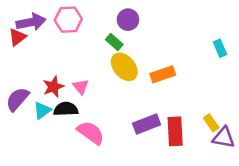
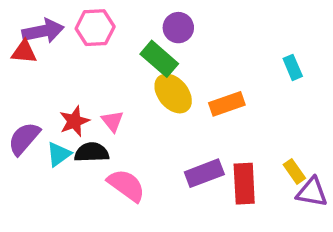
red triangle: (17, 37) -> (24, 52), turned 42
green rectangle: (114, 42) -> (159, 59), size x1.5
cyan rectangle: (220, 48) -> (293, 67), moved

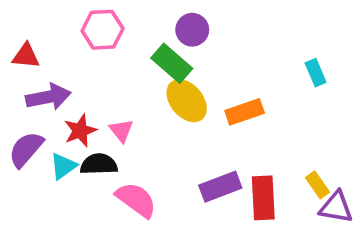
purple arrow: (43, 31) -> (48, 97), moved

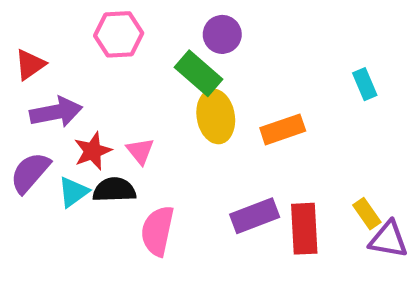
red triangle: (26, 56) -> (30, 65), turned -40
yellow ellipse: (187, 101) -> (216, 116), turned 30
pink semicircle: (136, 200) -> (157, 231), turned -114

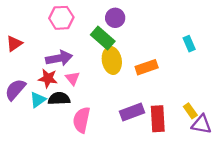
red triangle: (30, 65) -> (14, 44), moved
purple arrow: (56, 112) -> (59, 58), moved
red star: (93, 151) -> (48, 78), turned 30

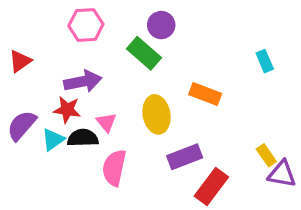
yellow ellipse: (112, 60) -> (156, 114), moved
orange rectangle: (147, 67) -> (205, 94), turned 40
pink triangle: (73, 78) -> (106, 122), moved
red rectangle: (158, 119) -> (211, 187), moved, turned 40

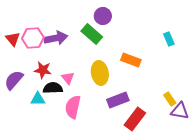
pink hexagon: (86, 25) -> (33, 38), moved
red triangle: (20, 61) -> (13, 39), turned -35
purple arrow: (83, 81) -> (56, 38), moved
cyan triangle: (53, 140) -> (38, 99), moved, turned 35

